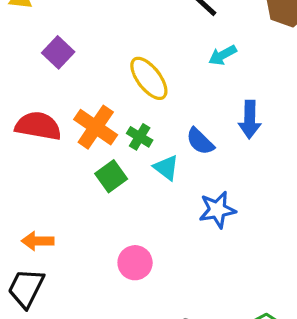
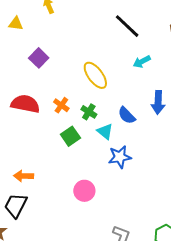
orange cross: (96, 127) -> (61, 105), size x0.6
blue star: (217, 210) -> (120, 157), moved

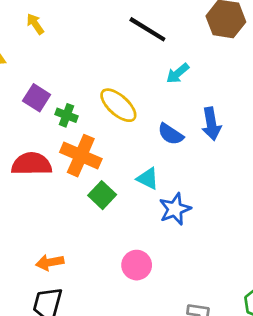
orange cross: (61, 105) -> (81, 156), size x1.8
green cross: (89, 112) -> (66, 115), moved
blue semicircle: (127, 115) -> (171, 134), moved

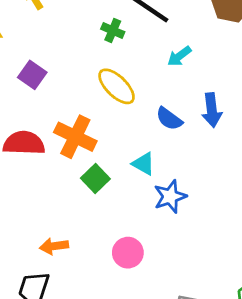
green cross: (66, 115) -> (113, 30), moved
orange arrow: (50, 262) -> (54, 246), moved

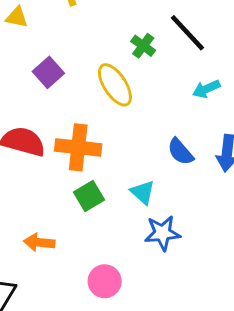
yellow ellipse: (117, 86) -> (115, 85), moved
orange cross: (75, 137) -> (78, 147), turned -33
orange arrow: (54, 246) -> (39, 242), moved

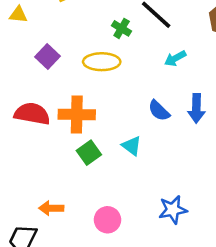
yellow ellipse: (115, 85) -> (102, 62), turned -52
blue star: (162, 233) -> (173, 210), moved
orange arrow: (39, 242) -> (51, 208), moved

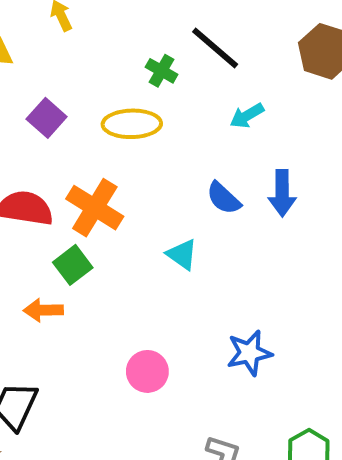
orange cross: (77, 115) -> (95, 208), turned 32
green square: (89, 153) -> (73, 265), moved
orange arrow: (51, 208) -> (43, 310), moved

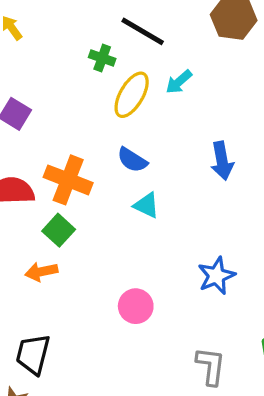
yellow ellipse: (132, 124) -> (132, 95), moved, turned -48
blue arrow: (282, 193) -> (222, 161), moved
blue semicircle: (224, 198) -> (132, 160), moved

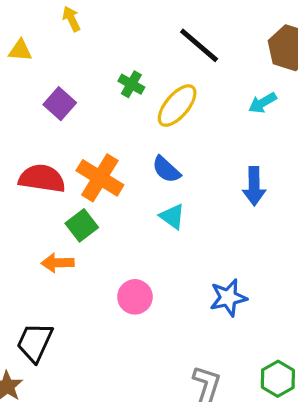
green cross: (102, 58) -> (131, 84), moved
cyan arrow: (179, 82) -> (263, 103), moved
pink circle: (136, 306) -> (135, 297), moved

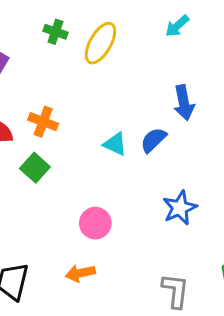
blue semicircle: (166, 169) -> (153, 140), moved, turned 104
orange cross: (100, 178) -> (43, 122), size x0.7
orange arrow: (58, 263) -> (80, 273), moved

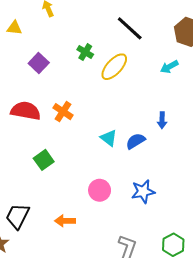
blue arrow: (184, 103) -> (162, 120), size x0.7
green square: (35, 168) -> (44, 160), moved
pink circle: (95, 223) -> (100, 190), moved

